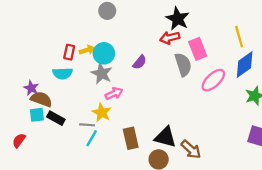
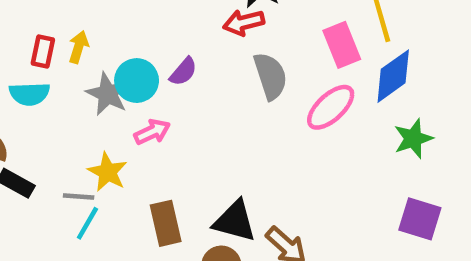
pink rectangle: (198, 49) -> (342, 45), moved
yellow arrow: (87, 50) -> (79, 47), turned -56
cyan circle: (104, 53) -> (137, 81), moved
pink arrow: (114, 94) -> (152, 132), moved

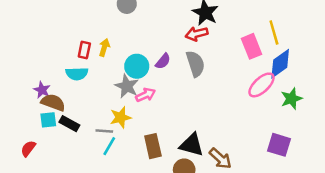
gray semicircle: (270, 76) -> (195, 64), moved
gray star: (108, 94) -> (127, 86), moved
pink ellipse: (331, 107) -> (261, 85), moved
yellow star: (108, 172) -> (121, 117), turned 30
purple square: (420, 219) -> (279, 145), moved

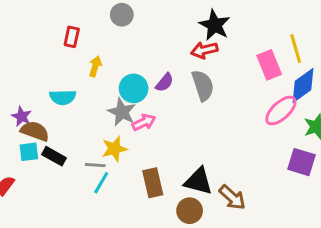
red rectangle: (84, 50) -> (72, 37), moved
purple square: (279, 145) -> (302, 162), moved

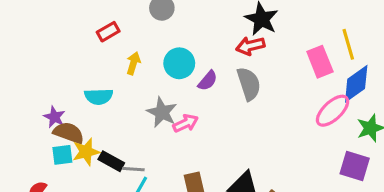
red rectangle: (72, 37) -> (108, 32), turned 48
cyan circle: (134, 88) -> (179, 63), moved
yellow star: (114, 149) -> (86, 152), moved
black rectangle: (54, 156) -> (111, 161), moved

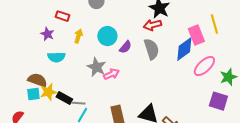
red rectangle: (108, 32) -> (62, 16), turned 48
blue diamond: (356, 84) -> (184, 49), moved
purple star: (54, 117) -> (47, 34), moved

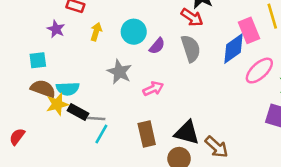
red arrow: (152, 25) -> (192, 17), turned -132
cyan semicircle: (56, 57) -> (68, 89), moved
pink arrow: (111, 74) -> (153, 89), moved
cyan square: (33, 94) -> (38, 60), moved

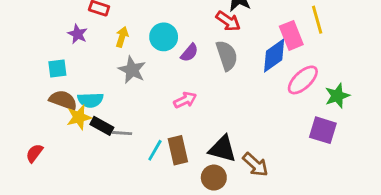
gray star: (119, 72) -> (132, 70), moved
cyan line: (101, 134) -> (155, 150), moved

